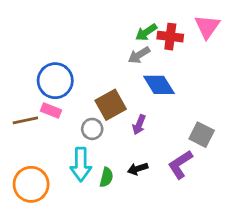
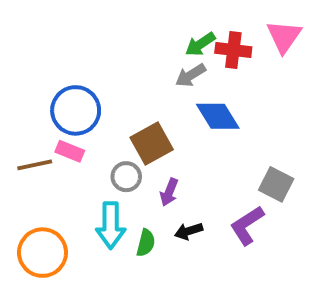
purple arrow: (139, 125) -> (169, 192), moved

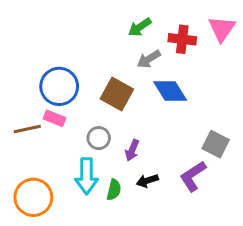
green arrow: (200, 44) -> (140, 27), moved
brown square: (152, 144) -> (117, 94), moved, turned -32

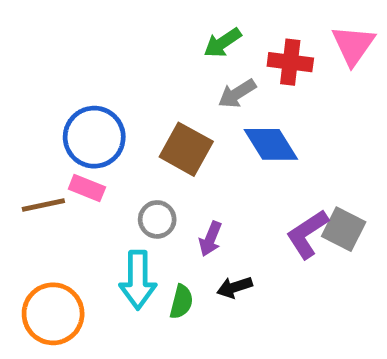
purple L-shape: (193, 176) -> (307, 234), moved

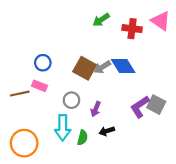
pink triangle: (353, 45) -> (161, 21), turned -30
gray arrow: (237, 94) -> (102, 67), moved
blue circle: (94, 137) -> (43, 63), size x0.6

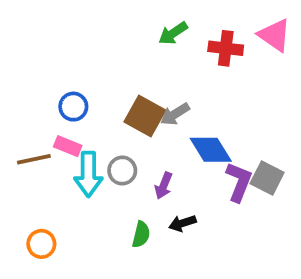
blue diamond: (123, 66) -> (211, 150), moved
purple L-shape: (140, 107) -> (239, 182), turned 145
cyan arrow: (63, 128) -> (88, 174), moved
orange circle: (24, 143) -> (41, 244), size x0.6

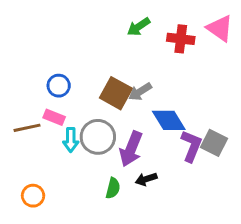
gray circle: (122, 171) -> (98, 137), size x1.5
cyan arrow: (88, 174) -> (71, 140), size x0.7
purple arrow: (164, 186) -> (131, 149), size x1.6

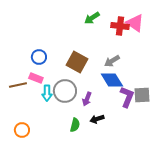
pink triangle: (220, 28) -> (135, 23), moved
gray arrow: (140, 92) -> (112, 61), moved
gray square: (214, 143) -> (142, 95), turned -30
purple arrow: (131, 149) -> (87, 99), size x0.6

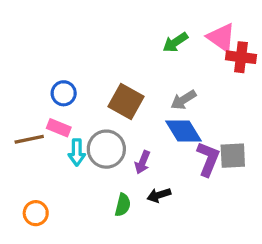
green arrow: (92, 18) -> (175, 42), moved
red cross: (120, 26) -> (241, 57), moved

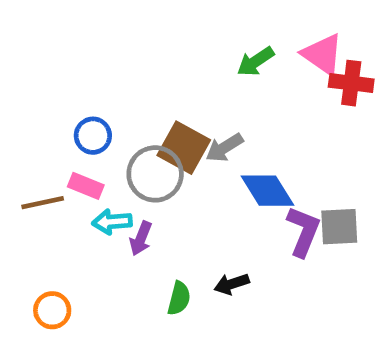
gray arrow: (184, 100) -> (224, 148), moved
gray circle: (106, 149) -> (155, 174), moved
cyan arrow: (77, 152) -> (112, 222), turned 85
purple arrow: (142, 162) -> (141, 238), moved

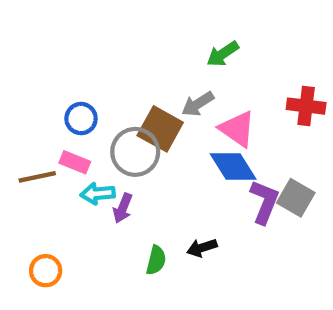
pink triangle: (323, 54) -> (237, 129), moved
red cross: (351, 83) -> (306, 106), moved
gray arrow: (224, 148) -> (198, 104), moved
gray square: (339, 227) -> (296, 198), turned 33

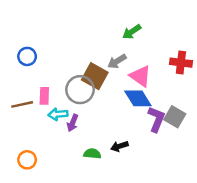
blue circle: (81, 119) -> (27, 56), moved
pink rectangle: (75, 162) -> (44, 96), turned 70
green semicircle: (156, 260) -> (92, 154), turned -98

